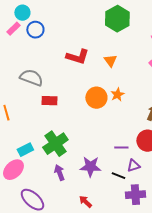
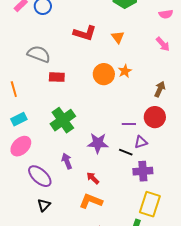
cyan rectangle: (25, 150) -> (19, 119), moved
purple arrow: (59, 173) -> (67, 161), moved

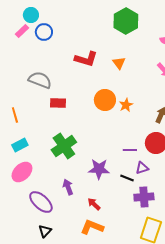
orange star: (125, 71) -> (126, 105), moved

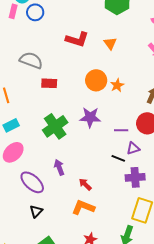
pink rectangle: (22, 31) -> (13, 11), turned -32
purple star: (99, 169) -> (90, 117), moved

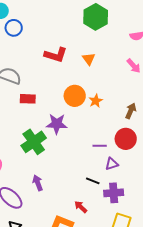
purple star: (90, 117) -> (57, 124), moved
black line: (118, 158) -> (93, 181), moved
red arrow: (85, 184) -> (81, 207), moved

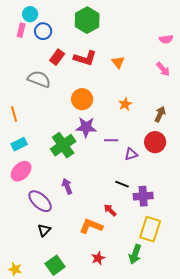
green hexagon: (96, 17) -> (87, 20), moved
orange circle: (75, 96) -> (82, 99), moved
red rectangle: (28, 99) -> (57, 57), moved, turned -56
purple line: (100, 146) -> (111, 140), moved
purple triangle: (112, 164) -> (131, 154), moved

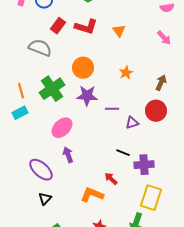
orange line: (14, 114) -> (21, 91), moved
green cross: (63, 145) -> (52, 89), moved
pink ellipse: (21, 171) -> (62, 128), moved

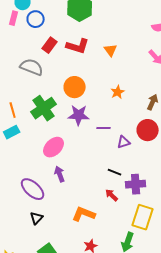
red arrow: (111, 179) -> (112, 195), moved

